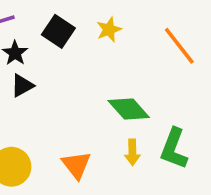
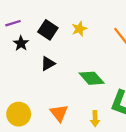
black triangle: (22, 86) -> (48, 64), moved
yellow arrow: (132, 152) -> (95, 119), moved

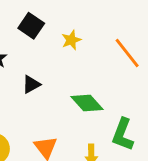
black square: (48, 30) -> (31, 26), moved

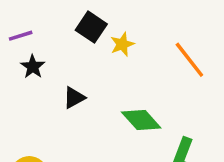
black square: (31, 26) -> (91, 27), moved

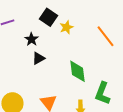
black star: (33, 67) -> (31, 39), moved
green diamond: (141, 120) -> (77, 71), turned 35

